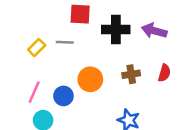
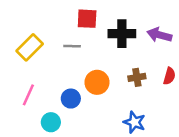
yellow rectangle: (37, 47) -> (30, 47), moved, size x1.5
pink line: (34, 92) -> (28, 95), moved

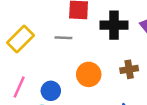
blue circle: (71, 99) -> (51, 91), moved

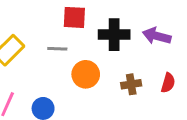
orange circle: (89, 74) -> (86, 74), moved

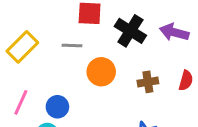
black cross: (114, 35) -> (130, 31), turned 32

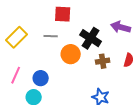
black cross: (130, 31) -> (91, 38), moved

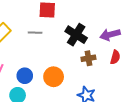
purple arrow: (121, 27) -> (110, 35), moved, turned -30
orange circle: (71, 54) -> (54, 77), moved

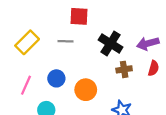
blue circle: (25, 76) -> (56, 78), moved

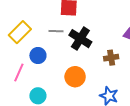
black cross: (111, 43) -> (80, 39), moved
blue circle: (56, 78) -> (38, 56), moved

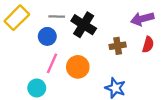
blue circle: (38, 56) -> (47, 36), moved
pink line: (19, 72) -> (52, 63), moved

